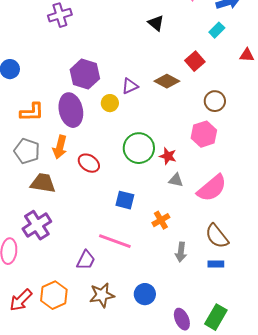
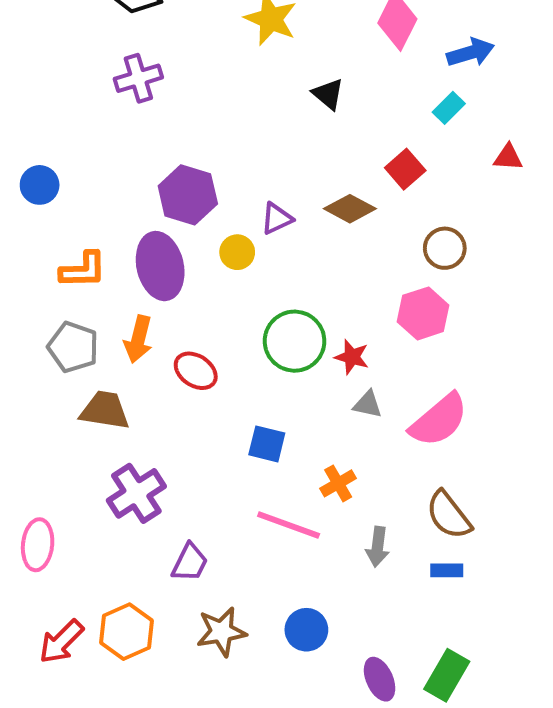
purple cross: (37, 225) -> (136, 493), moved
pink line: (115, 241) -> (289, 525), moved

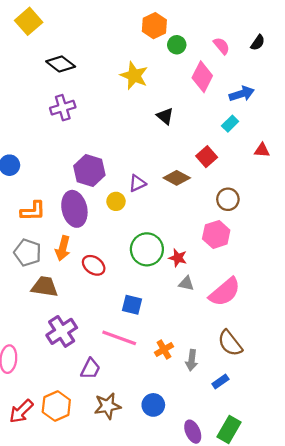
orange cross: (338, 483) -> (164, 350), moved
pink line: (289, 525) -> (119, 338), moved
blue rectangle: (447, 570) -> (220, 381), moved, turned -35

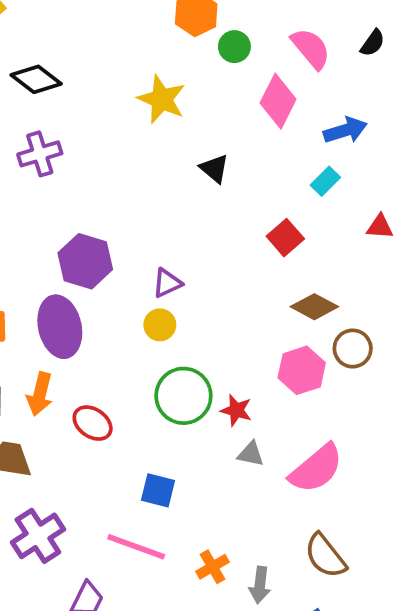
pink semicircle: (221, 46) -> (311, 48), size x1.4
brown diamond: (177, 178) -> (314, 307), moved
brown circle: (228, 199) -> (353, 349), moved
yellow circle: (116, 201) -> (160, 325), moved

